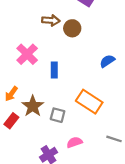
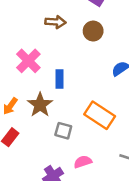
brown circle: (72, 28) -> (93, 31), moved
brown star: (33, 106) -> (40, 105), moved

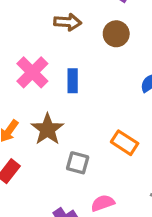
blue rectangle: (59, 79) -> (73, 81), moved
orange rectangle: (100, 115) -> (125, 143), size x0.7

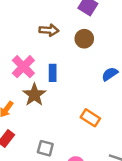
brown star: (47, 129) -> (34, 95), moved
gray square: (78, 163) -> (45, 148), moved

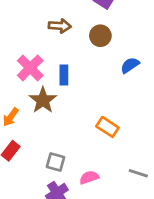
blue semicircle: (110, 74) -> (130, 65), moved

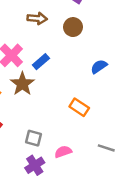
blue semicircle: (130, 65) -> (99, 67), moved
blue rectangle: (64, 75) -> (41, 62), turned 49

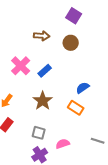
blue semicircle: (99, 67) -> (83, 88), moved
brown star: (22, 84) -> (43, 101), moved

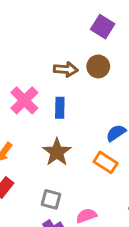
brown arrow: (42, 36) -> (66, 69), moved
blue rectangle: (45, 71) -> (60, 108), turned -48

